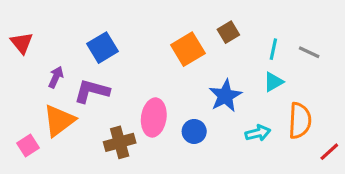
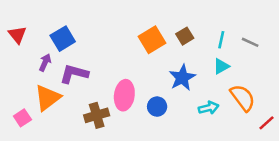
brown square: (228, 32) -> (185, 36), moved
blue square: (103, 48) -> (63, 39), moved
orange semicircle: (300, 121) -> (243, 98), turned -40

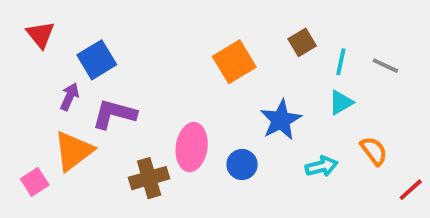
red triangle: (17, 35) -> (40, 35), moved
brown square: (185, 36) -> (302, 42), moved
orange semicircle: (243, 98) -> (374, 151), size x0.7

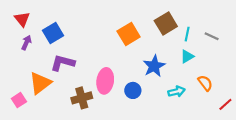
brown square: (302, 42) -> (166, 23), size x1.5
purple arrow: (70, 97) -> (26, 43), moved

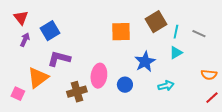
orange square: (129, 34) -> (121, 32), turned 30
orange semicircle: (205, 83) -> (209, 75), moved, turned 133
pink square: (19, 100) -> (18, 94), turned -32

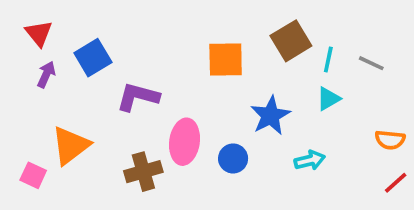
purple L-shape: (59, 59) -> (138, 97), moved

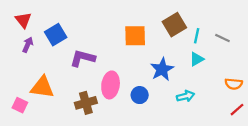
orange triangle: (71, 145) -> (42, 87), turned 45

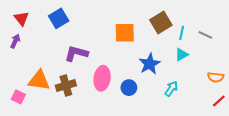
blue square: (56, 35) -> (59, 18), moved
purple arrow: (28, 45) -> (15, 41), moved
cyan arrow: (185, 96) -> (171, 89), turned -42
brown cross: (86, 103) -> (66, 86), moved

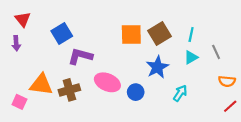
blue square: (59, 18) -> (62, 33), moved
brown square: (161, 22) -> (160, 33), moved
gray line: (205, 35) -> (216, 52), moved, turned 40
purple arrow: (15, 41) -> (16, 43), turned 152
pink ellipse: (102, 78) -> (107, 82), turned -75

